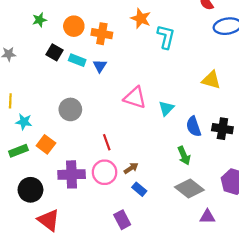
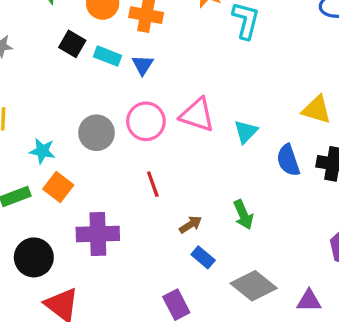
yellow triangle: (211, 80) -> (317, 110), moved
cyan star: (24, 122) -> (42, 151), moved
green arrow: (184, 156) -> (243, 215), moved
pink circle: (105, 172) -> (146, 121), moved
gray diamond: (189, 188) -> (254, 286), moved

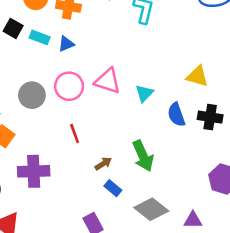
blue triangle: (143, 65) -> (66, 44), turned 35
green arrow: (243, 215) -> (143, 156), size x1.4

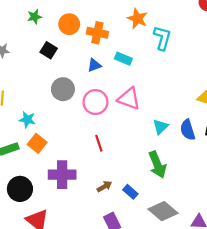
cyan rectangle: (40, 37) -> (123, 59), moved
cyan triangle: (144, 93) -> (161, 127), moved
gray circle: (32, 95) -> (63, 89), moved
brown arrow: (103, 164) -> (104, 186), moved

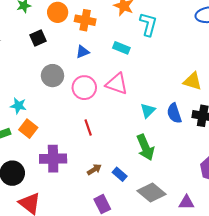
black square: (49, 50) -> (38, 38), turned 35
cyan rectangle: (123, 59) -> (121, 48), moved

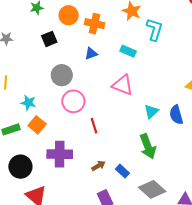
pink circle: (84, 88) -> (73, 101), moved

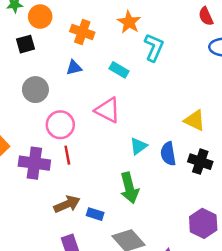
orange circle: (69, 15) -> (40, 17), moved
pink circle: (73, 101) -> (60, 125), moved
purple cross: (60, 154) -> (34, 163), moved
brown arrow: (98, 166) -> (67, 204), size x1.5
blue rectangle: (122, 171) -> (95, 214), turned -32

